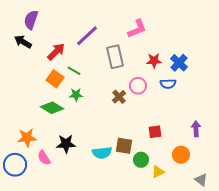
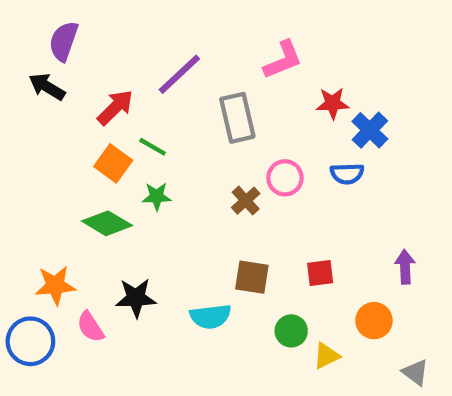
red star: (154, 61) -> (333, 103), moved
brown square: (124, 146) -> (252, 277), moved

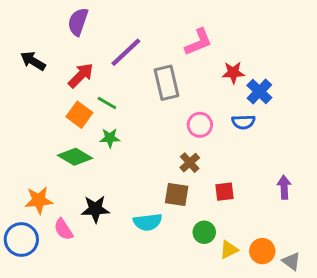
purple semicircle: (64, 41) -> (78, 22), moved
brown cross: (246, 201) -> (190, 163), moved
orange circle: (374, 321) -> (262, 251), moved

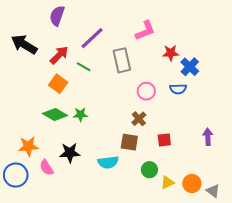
black arrow: (33, 61) -> (24, 44), size x1.4
green line: (107, 103) -> (84, 67), moved
green star: (110, 138) -> (80, 114), moved

